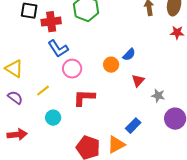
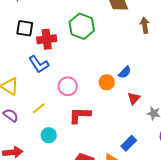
blue L-shape: (58, 49) -> (39, 64), moved

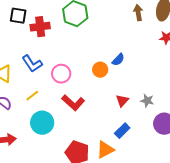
blue L-shape: (39, 64) -> (32, 64), moved
red triangle: (134, 98) -> (122, 101), moved
red L-shape: (80, 115) -> (73, 103), turned -140
cyan circle: (49, 135) -> (42, 123), size x1.5

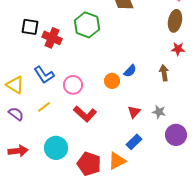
brown arrow: (138, 13) -> (164, 73), moved
red cross: (40, 27) -> (52, 38), turned 30
cyan circle: (42, 123) -> (56, 148), moved

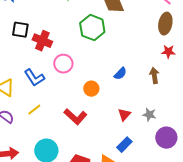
green hexagon: (87, 25) -> (92, 28), moved
orange circle: (112, 81) -> (91, 89), moved
pink circle: (73, 85) -> (63, 64), moved

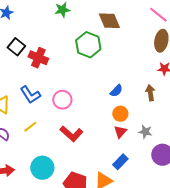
black square: (20, 30) -> (16, 47), turned 30
pink circle: (63, 64) -> (62, 100), moved
orange circle: (91, 89) -> (120, 114), moved

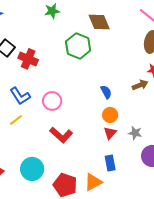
blue semicircle: (116, 91) -> (106, 92), turned -72
brown arrow: (150, 93) -> (140, 85), moved, turned 77
yellow line: (30, 127) -> (16, 120), moved
blue rectangle: (120, 162) -> (110, 163), turned -56

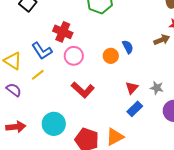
red cross: (28, 59) -> (63, 32), moved
orange circle: (110, 115) -> (111, 56), moved
blue rectangle: (110, 163) -> (135, 109), moved, turned 56

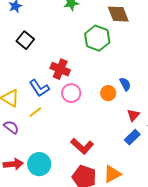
red triangle: (132, 88) -> (133, 115), moved
red L-shape: (83, 90) -> (82, 146), moved
blue rectangle: (135, 109) -> (132, 137), moved
cyan circle: (54, 124) -> (39, 164), moved

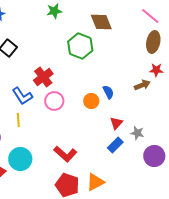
red cross: (60, 69) -> (43, 77), turned 30
yellow line: (35, 112) -> (18, 120), turned -56
cyan circle: (39, 164) -> (20, 159), moved

